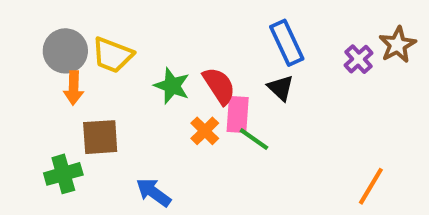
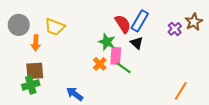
blue rectangle: (287, 43) -> (140, 21), turned 55
gray circle: (65, 51) -> (19, 25), moved
green star: (172, 86) -> (107, 42), moved
red semicircle: (219, 86) -> (123, 24), moved
brown square: (100, 137) -> (35, 71), moved

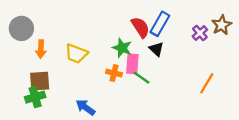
yellow trapezoid: (55, 27) -> (76, 54), moved
orange cross: (100, 64) -> (114, 73), turned -32
orange line: (181, 91) -> (207, 83), moved

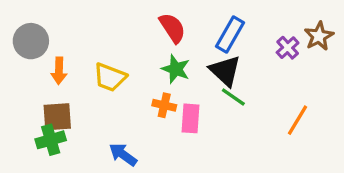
red semicircle: (140, 27) -> (172, 28), moved
black triangle: (156, 49) -> (225, 71), size x1.5
pink rectangle: (132, 64) -> (191, 118), moved
green line: (142, 78) -> (233, 97), moved

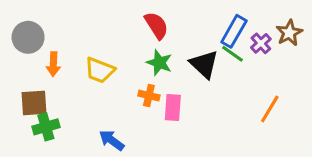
blue rectangle: (230, 35) -> (234, 31), moved
green line: (233, 97) -> (232, 54), moved
brown square: (57, 117) -> (34, 103), moved

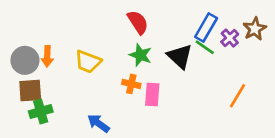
gray circle: (28, 37) -> (25, 60), moved

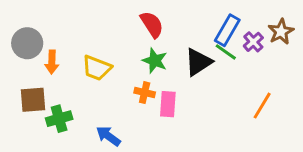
black triangle: (180, 56) -> (198, 62), turned 44
gray circle: (25, 60) -> (27, 43), moved
green cross: (41, 112) -> (59, 119), moved

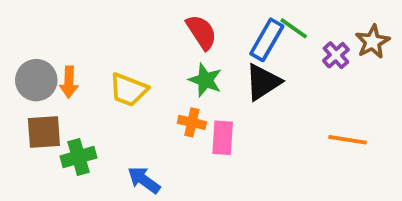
blue rectangle: (227, 30) -> (267, 40), moved
gray circle: (27, 43) -> (36, 80), moved
green line: (226, 52) -> (294, 28), moved
orange line: (262, 106) -> (347, 140), turned 68

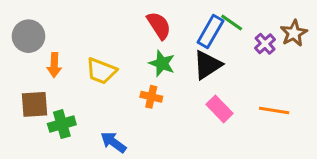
gray circle: (36, 80) -> (28, 36), moved
pink rectangle: (223, 138) -> (220, 109), moved, turned -48

